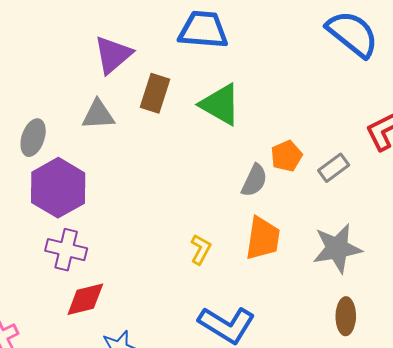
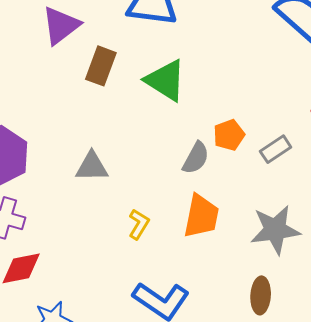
gray triangle: (98, 115) -> (92, 167), moved
brown ellipse: (346, 316) -> (261, 295), moved

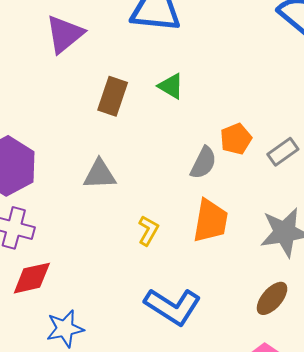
brown rectangle: (101, 66) -> (113, 96), moved
green triangle: (166, 80) -> (171, 86), size x0.6
brown ellipse: (261, 295) -> (272, 298), turned 39

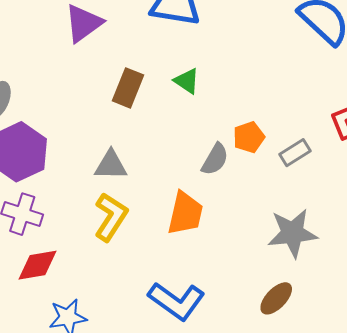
orange trapezoid: (211, 221) -> (185, 213), moved
yellow L-shape: (148, 231) -> (111, 217), moved, size x1.6

